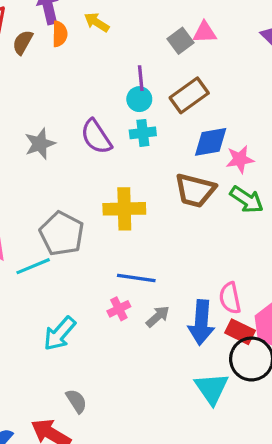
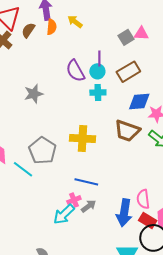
purple semicircle: (96, 137) -> (75, 71), moved
cyan line: (33, 266) -> (23, 169), turned 55
gray arrow: (158, 316) -> (89, 206), moved
cyan arrow: (60, 334) -> (64, 214), moved

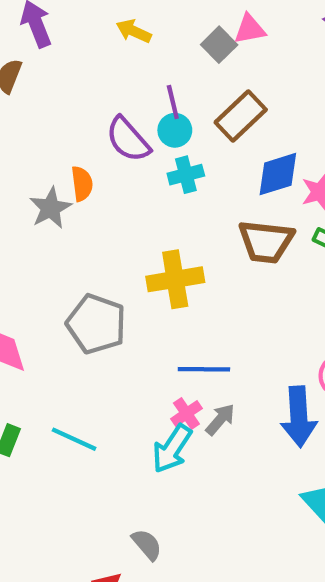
yellow arrow: (75, 22) -> (134, 31), moved
orange semicircle: (52, 27) -> (82, 184), moved
cyan line: (23, 169) -> (74, 439), moved

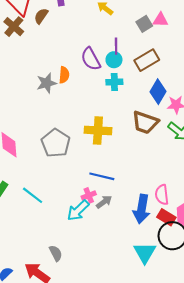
blue diamond: (278, 174) -> (158, 92), turned -55

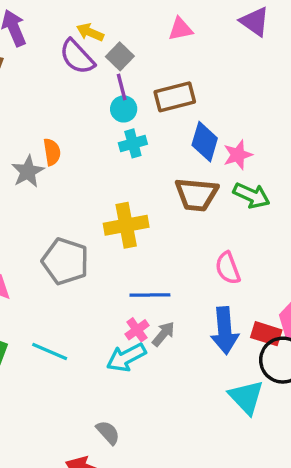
gray square: (144, 24) -> (120, 56), moved
purple semicircle: (91, 59) -> (77, 57), moved
brown rectangle: (147, 60) -> (175, 97), turned 30
pink semicircle: (162, 195) -> (228, 268), moved
cyan arrow: (78, 210) -> (126, 357), turned 30

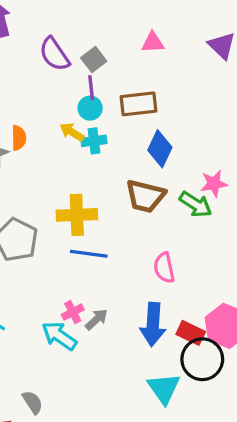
yellow arrow: (90, 32) -> (72, 132), moved
pink star: (238, 155) -> (214, 184), moved
blue line: (150, 295) -> (89, 254), moved
cyan arrow: (126, 357) -> (59, 336), turned 54

